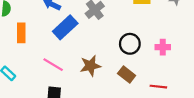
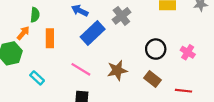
pink cross: (163, 47) -> (188, 52), turned 32

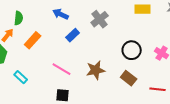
blue rectangle: (93, 33) -> (73, 35), size x0.6
orange rectangle: (50, 38) -> (33, 40), turned 42

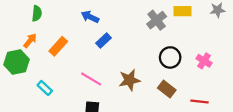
green semicircle: (19, 18) -> (37, 13), moved
gray cross: (100, 19) -> (157, 20), moved

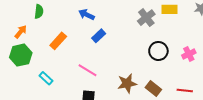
orange arrow: (30, 41) -> (21, 32), moved
pink cross: (204, 61) -> (189, 54), turned 32
brown star: (129, 80) -> (127, 83), moved
brown rectangle: (167, 89) -> (153, 88), moved

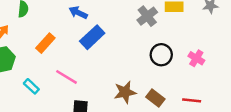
blue rectangle: (99, 36) -> (92, 37), size x1.5
pink cross: (189, 54) -> (196, 58), turned -32
pink line: (88, 70) -> (66, 77), moved

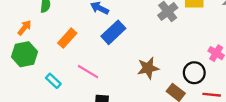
black circle: (161, 55) -> (194, 73), moved
brown star: (125, 92) -> (148, 68), moved

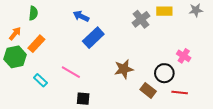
orange rectangle: (67, 38) -> (36, 44), moved

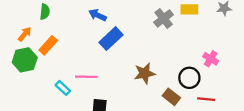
pink line: (71, 72) -> (86, 77), turned -30
cyan rectangle: (40, 80) -> (63, 88), moved

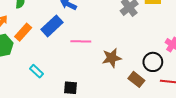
blue rectangle: (111, 39) -> (52, 26), moved
pink line: (86, 77) -> (81, 41), moved

